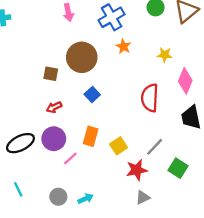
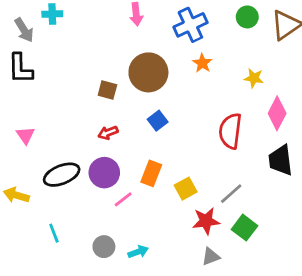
green square: (178, 168) -> (244, 228), moved

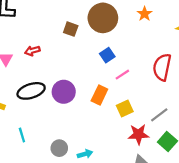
red arrow: (108, 133) -> (32, 51), moved
pink line: (123, 199) -> (122, 75), moved

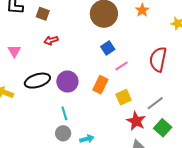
brown square: (71, 29) -> (43, 14), moved
red arrow: (32, 51) -> (51, 40), moved
red star: (138, 134) -> (136, 121), turned 30
cyan line: (22, 135) -> (64, 113), moved

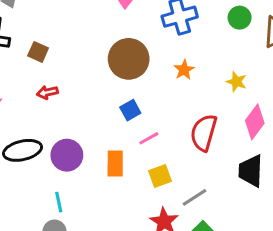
orange star: (142, 10) -> (184, 70), moved
orange rectangle: (100, 85) -> (115, 164), turned -30
yellow square: (124, 97) -> (160, 176), moved

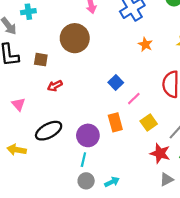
brown circle: (129, 59) -> (75, 38), moved
purple circle: (67, 155) -> (88, 135), moved
cyan line: (59, 202) -> (83, 160), turned 40

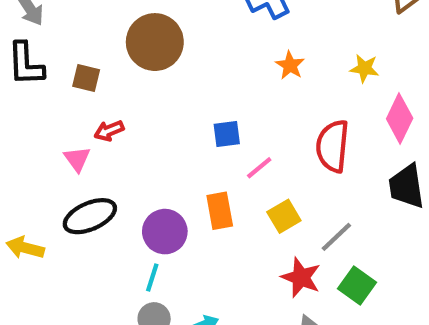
blue square: (116, 83) -> (227, 134), turned 32
pink triangle: (18, 104) -> (77, 159), moved

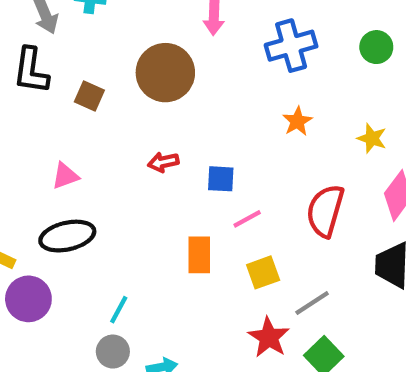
red arrow: (109, 131) -> (163, 162), moved
pink triangle: (77, 159) -> (65, 176), turned 36
purple circle: (165, 232) -> (28, 299), moved

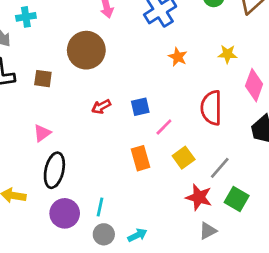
black ellipse: (67, 236) -> (54, 170), turned -48
purple circle: (28, 299) -> (65, 213), moved

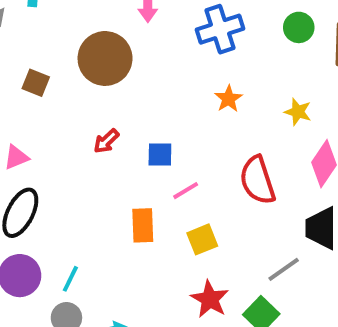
red arrow: (101, 107) -> (106, 141), turned -30
red semicircle: (211, 108) -> (257, 180), turned -32
gray line: (220, 168) -> (284, 269), moved

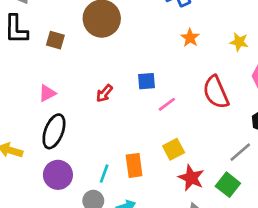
red arrow: (106, 141) -> (104, 93), moved
orange rectangle: (143, 225) -> (134, 165), moved
yellow square: (202, 239) -> (174, 149), moved
cyan line: (70, 279) -> (104, 174), moved

